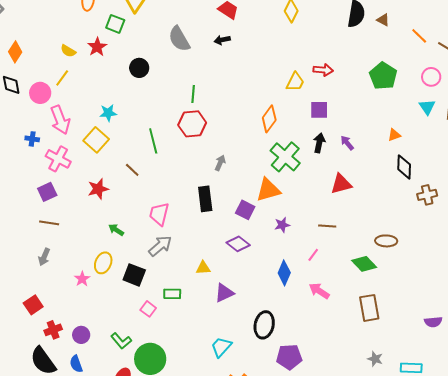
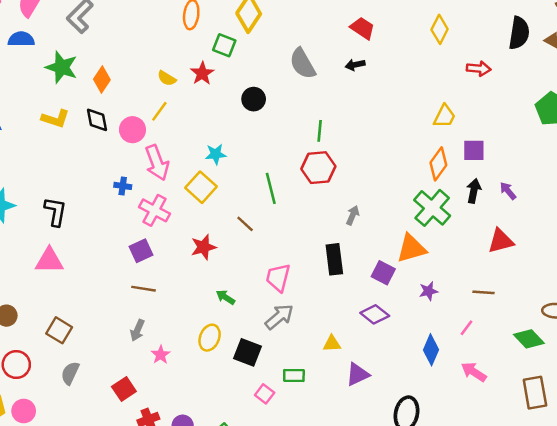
red arrow: (323, 70) -> (479, 69), moved
orange diamond: (269, 119) -> (438, 164), moved
pink star: (82, 279) -> (161, 355), moved

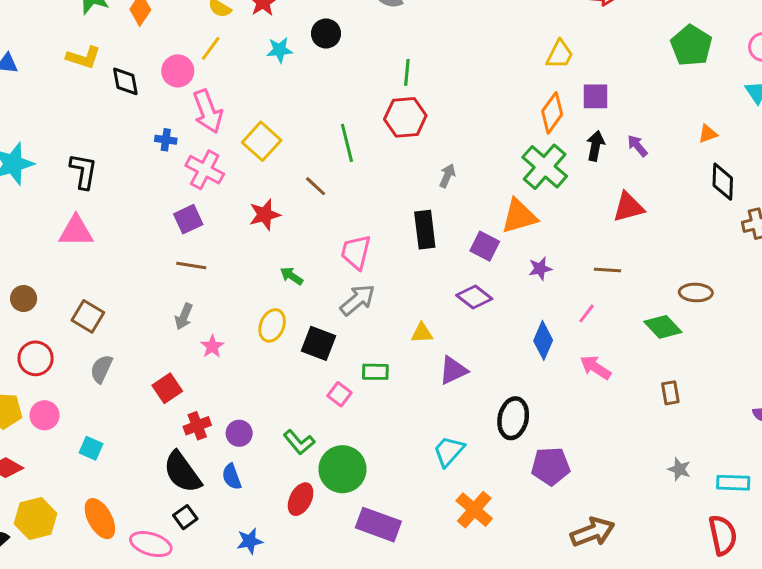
black diamond: (97, 120) -> (125, 81), moved
cyan star: (216, 154) -> (280, 50), moved
brown rectangle: (535, 393) -> (670, 393), size x0.6

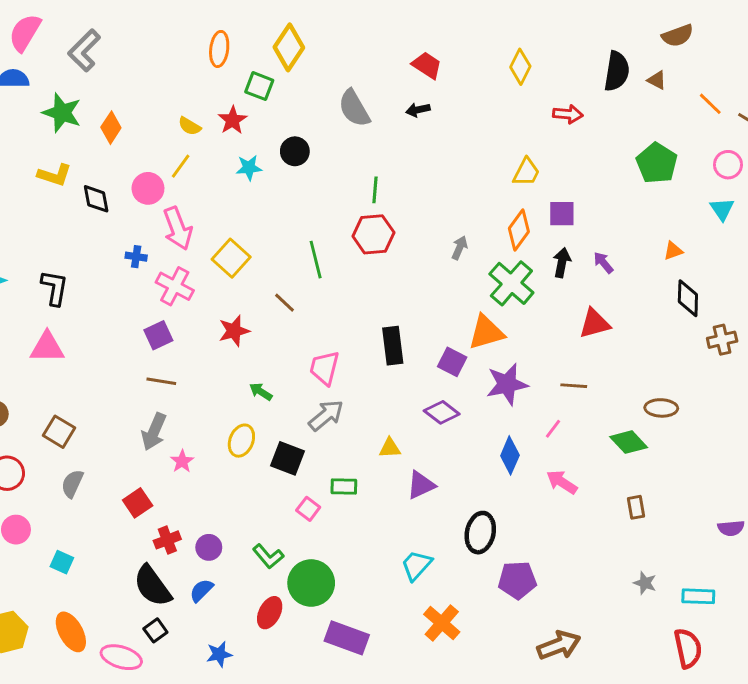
gray arrow: (447, 176) -> (460, 248), moved
purple star: (540, 269) -> (507, 384), size x1.8
gray arrow: (184, 316) -> (154, 432), size x1.4
blue semicircle: (232, 477) -> (201, 590), turned 65

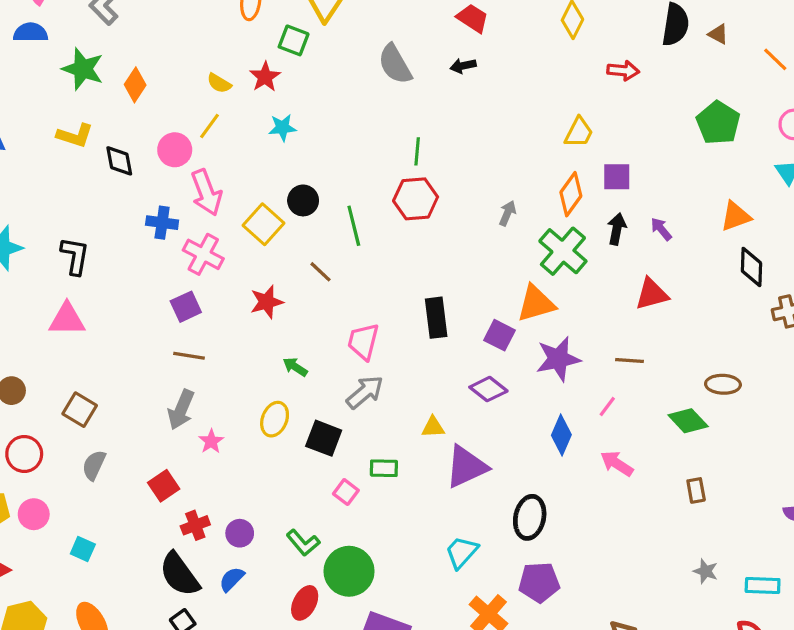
black circle: (295, 151) -> (303, 200), moved
orange triangle: (673, 251) -> (736, 216), size x1.5
blue cross: (136, 257) -> (162, 223), size x1.4
purple triangle: (421, 485) -> (466, 467), size x1.4
purple pentagon: (517, 580) -> (539, 582), moved

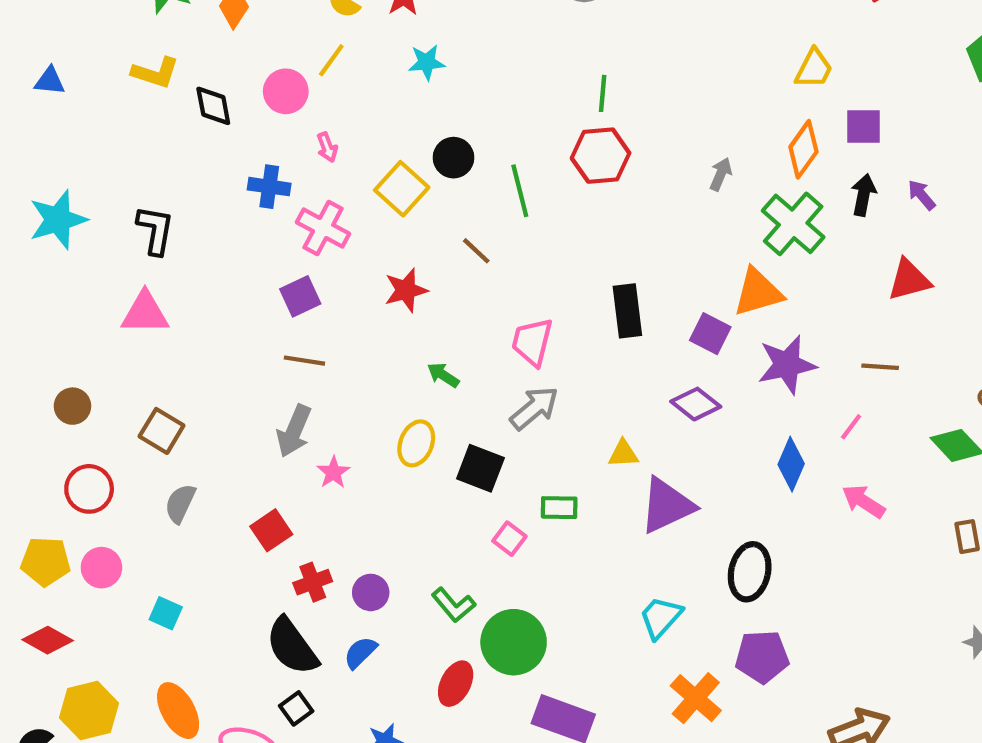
pink arrow: (206, 193) -> (327, 147), size x0.5

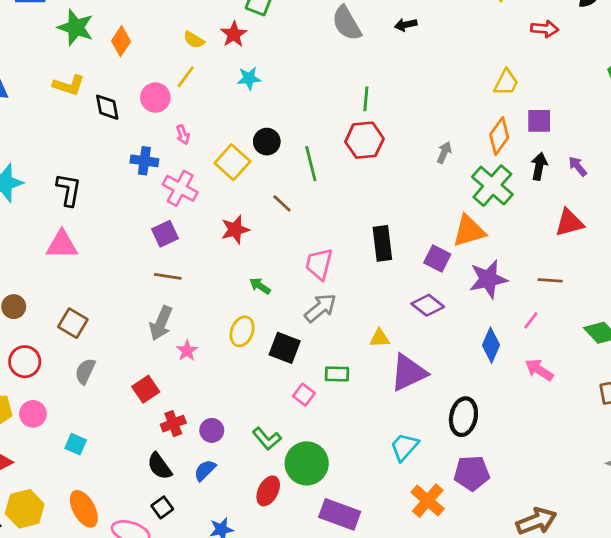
black semicircle: (292, 646) -> (160, 466), size x0.7

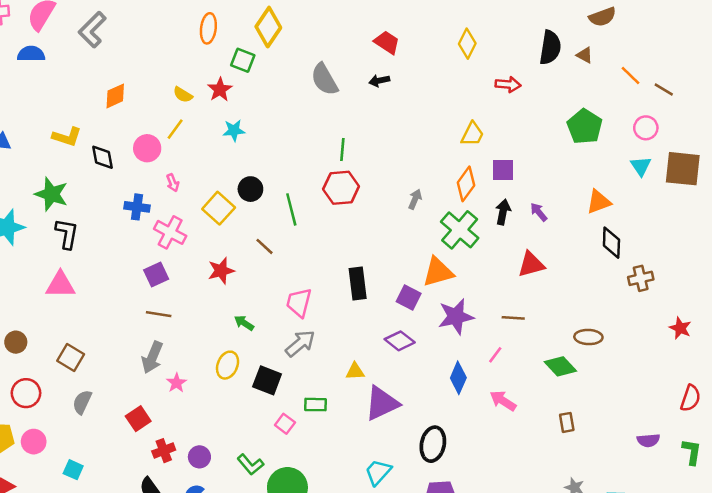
green star: (76, 27) -> (51, 194), moved
orange diamond: (121, 41) -> (115, 96), turned 32

